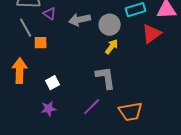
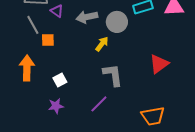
red triangle: (152, 34) -> (159, 64), moved
yellow arrow: (112, 47) -> (102, 44), moved
orange trapezoid: (131, 112) -> (153, 116), moved

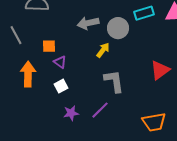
purple triangle: (57, 11) -> (60, 62), moved
gray line: (33, 25) -> (16, 35), moved
purple star: (56, 106) -> (71, 113), moved

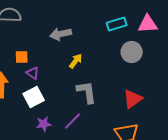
gray circle: (118, 28) -> (132, 52), moved
red triangle: (160, 70) -> (133, 99), moved
white square: (61, 86) -> (34, 97), size x1.5

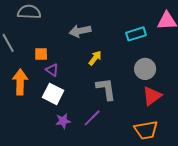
cyan rectangle: (117, 24) -> (136, 34), moved
gray circle: (132, 52) -> (145, 69), moved
white square: (34, 97) -> (53, 94), turned -35

